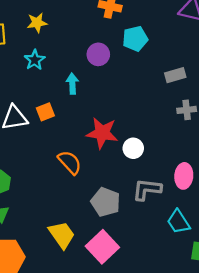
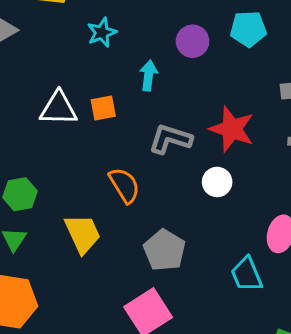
red star: (102, 133) -> (232, 129), moved
gray L-shape: (147, 189) -> (170, 139), moved
cyan trapezoid: (178, 222) -> (247, 274), moved
yellow trapezoid: (62, 235) -> (83, 234), moved

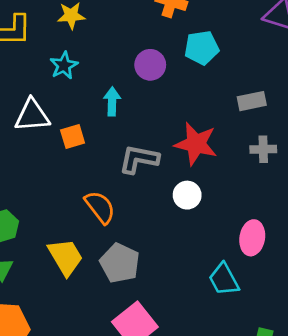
white triangle: (59, 108) -> (32, 115), moved
gray pentagon: (164, 250) -> (120, 263), moved

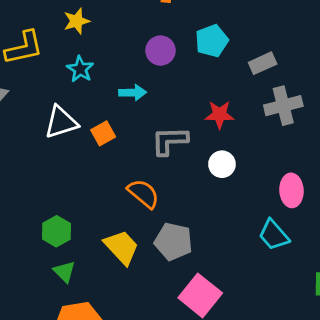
cyan pentagon: (202, 48) -> (212, 41), moved
cyan arrow: (112, 101) -> (133, 93), turned 100
red star: (196, 144) -> (219, 115), size x0.7
gray cross: (263, 149) -> (283, 106), size x1.5

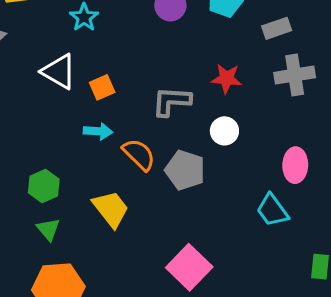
cyan arrow: (133, 93) -> (98, 131), moved
white triangle: (61, 122) -> (59, 72), turned 42
gray pentagon: (173, 241) -> (185, 170), moved

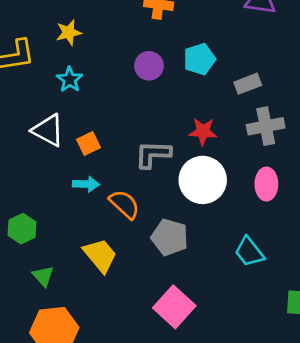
white circle: (224, 131) -> (203, 180), size x1.8
pink ellipse: (295, 165) -> (266, 184), moved
gray pentagon: (185, 170) -> (170, 237), moved
green hexagon: (44, 186) -> (22, 229), moved

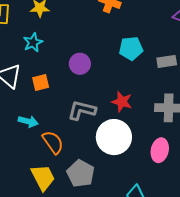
purple circle: (149, 66) -> (80, 64), moved
gray rectangle: (248, 84) -> (167, 61), moved
orange square: (88, 143) -> (41, 83), moved
yellow trapezoid: (100, 255) -> (43, 177), moved

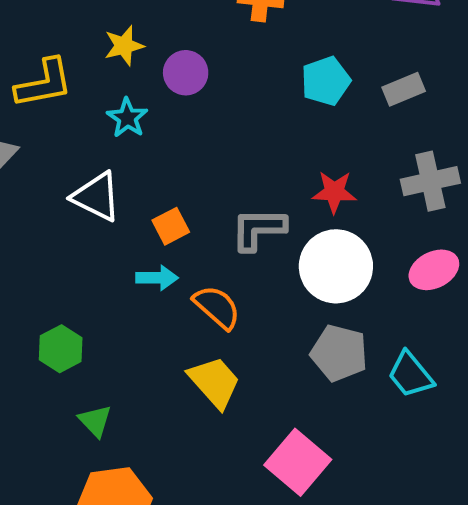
purple circle: (80, 64) -> (186, 73), moved
orange square: (41, 83) -> (171, 226), moved
pink ellipse: (160, 150) -> (434, 270), turned 65
gray pentagon: (81, 174) -> (339, 353), moved

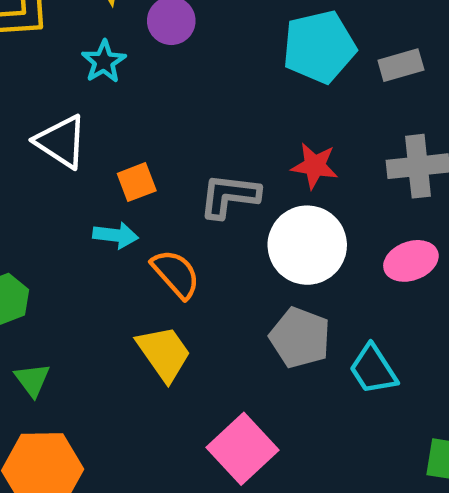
cyan pentagon: (326, 81) -> (319, 47), size x1.4

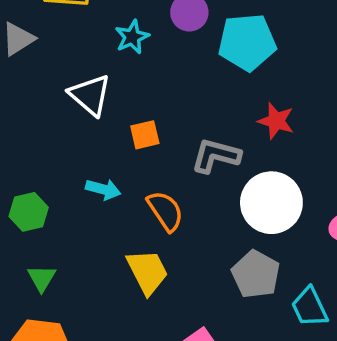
cyan pentagon: (319, 47) -> (247, 42), moved
red star: (315, 166) -> (276, 121), moved
cyan arrow: (116, 235) -> (103, 189), moved

